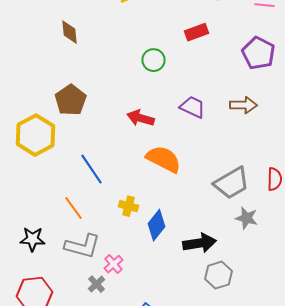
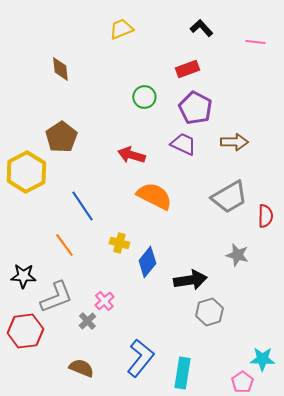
purple pentagon: (258, 53) -> (195, 108), moved
gray trapezoid: (232, 183) -> (229, 197), moved
gray L-shape: (82, 246) -> (56, 297), moved, turned -36

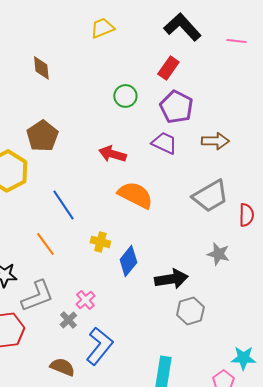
black L-shape: (201, 28) -> (182, 27), size x1.6
red rectangle: (187, 69) -> (168, 68), turned -35
blue L-shape: (140, 358) -> (99, 346), moved

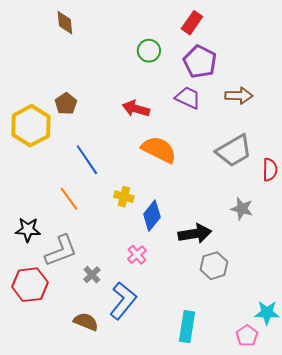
brown pentagon: (42, 136) -> (66, 104), moved, size x0.7
pink cross: (85, 300) -> (137, 255), moved

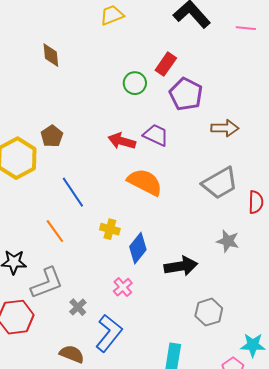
red rectangle: (192, 23) -> (166, 64), moved
purple trapezoid: (188, 98) -> (156, 135), moved
gray hexagon: (214, 266) -> (209, 312), moved

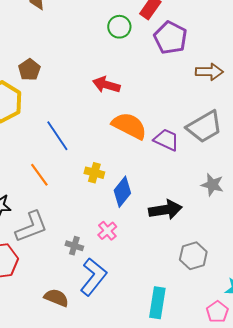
purple trapezoid: (156, 135) -> (166, 140), moved
brown pentagon: (52, 136) -> (29, 70), moved
gray cross: (78, 307) -> (74, 246), moved, turned -30

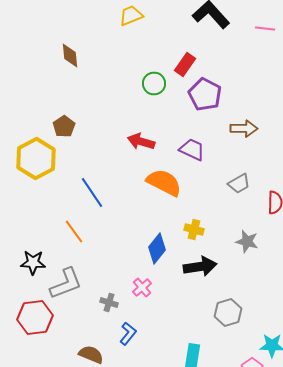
gray trapezoid: (204, 127) -> (239, 184), size x0.6
purple trapezoid: (166, 140) -> (192, 150), moved
yellow cross: (94, 173) -> (194, 230), moved
blue L-shape: (93, 277) -> (128, 334), size x0.6

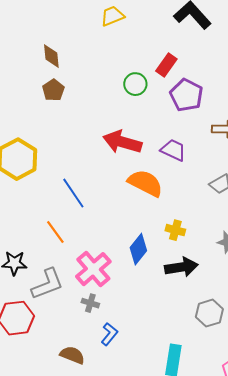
brown pentagon: (64, 126) -> (53, 90), moved
red arrow: (141, 142) -> (122, 142), size x1.4
pink cross: (142, 288) -> (93, 269), moved, size x1.8

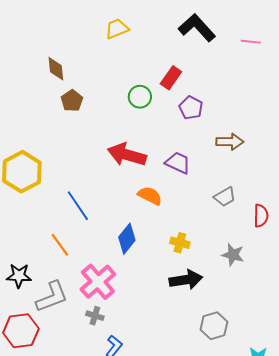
brown pentagon: (53, 90) -> (72, 101), moved
purple pentagon: (186, 95) -> (191, 108), size x0.7
orange semicircle: (145, 183) -> (150, 196), size x0.7
blue diamond: (138, 249) -> (127, 239), moved

